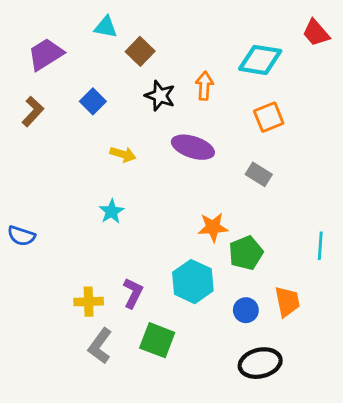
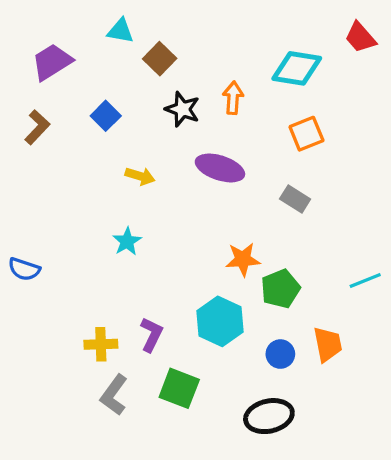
cyan line: (320, 246) -> (365, 281), turned 64
black ellipse: (260, 363) -> (269, 416), moved

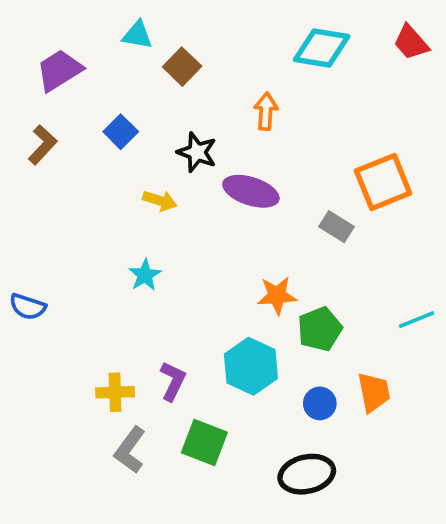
cyan diamond: (297, 68) -> (322, 48), moved
black star: (182, 109) -> (197, 152), moved
orange square: (306, 134) -> (383, 182), moved, size x1.4

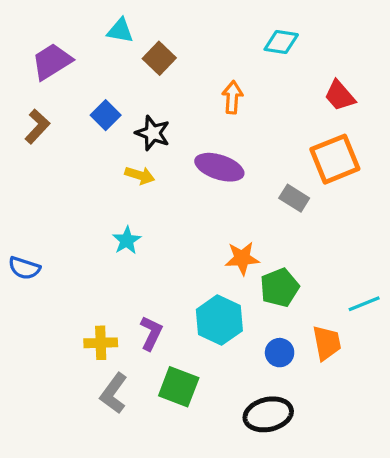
red trapezoid: (411, 42) -> (340, 96), moved
cyan diamond: (322, 48) -> (281, 42), size x0.7
black star: (197, 152) -> (153, 133), moved
cyan line: (417, 320) -> (364, 304), moved

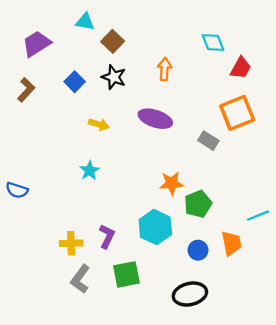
cyan diamond: (281, 42) -> (213, 43), moved, turned 60
red trapezoid: (340, 96) -> (241, 68), turned -110
black star: (153, 133) -> (114, 77), moved
green square: (179, 387) -> (126, 274), turned -32

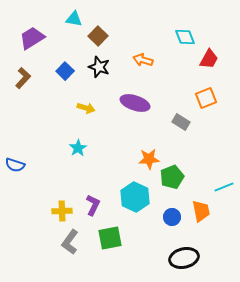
orange arrow: (165, 69) -> (143, 60), turned -78
orange square: (237, 113) -> (206, 98), size x0.7
black ellipse: (190, 294) -> (184, 258), moved

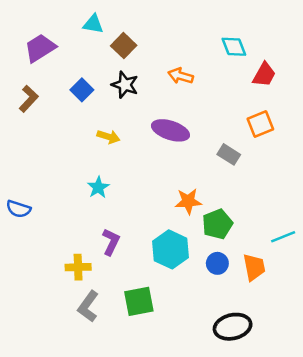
purple L-shape: (93, 205) -> (111, 242), moved
blue circle: (172, 217) -> (217, 263), moved

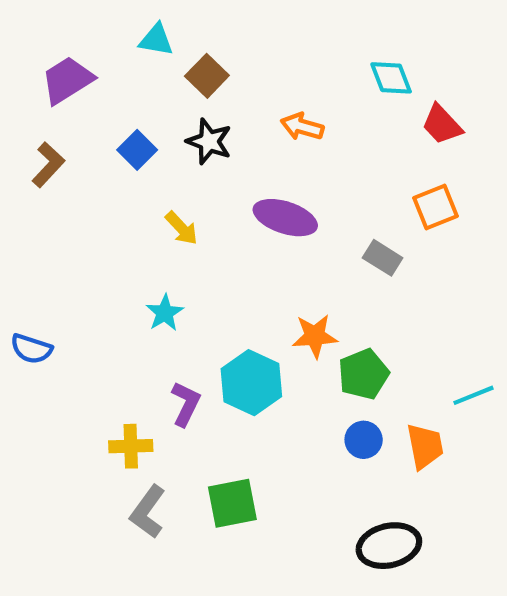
red trapezoid: (264, 75) -> (442, 124), turned 108
yellow arrow: (108, 137) -> (182, 228), turned 30
cyan hexagon: (170, 249) -> (251, 383), moved

